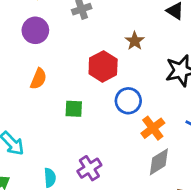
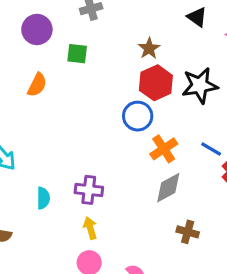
red hexagon: (103, 66) -> (156, 83), moved
green square: (74, 109) -> (77, 54), moved
purple cross: (89, 168) -> (89, 190), turned 35

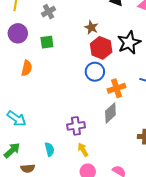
orange cross: (164, 149) -> (116, 88), turned 30
gray diamond: (168, 188) -> (110, 113), moved
cyan semicircle: (43, 198) -> (49, 149), moved

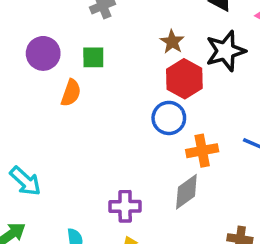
purple circle: (18, 33) -> (43, 53), moved
black star: (129, 43) -> (226, 51), moved
orange semicircle: (27, 68) -> (71, 93), moved

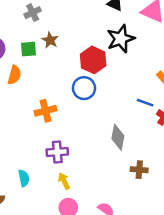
brown star: (172, 42) -> (50, 40), moved
orange cross: (202, 151) -> (46, 111), moved
gray diamond: (186, 192) -> (118, 137), moved, turned -40

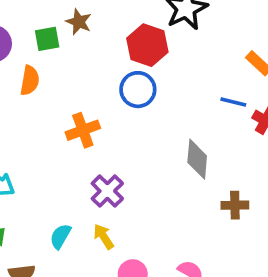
purple cross: (57, 152) -> (107, 191), turned -35
cyan semicircle: (24, 178) -> (60, 236), turned -133
yellow arrow: (64, 181) -> (104, 237), moved

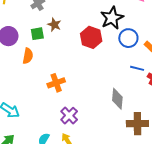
blue circle: (138, 90) -> (128, 38), moved
brown cross: (235, 205) -> (137, 124), size x1.5

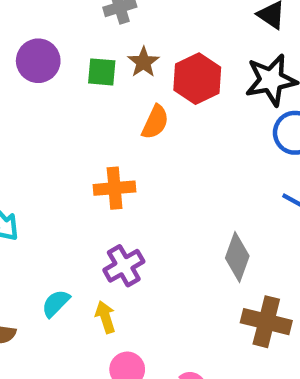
red hexagon: (91, 37) -> (197, 79), moved
orange semicircle: (28, 56) -> (155, 122), moved

